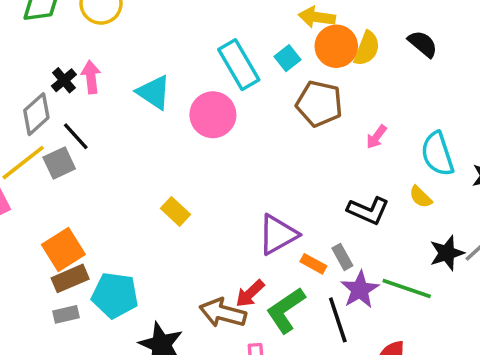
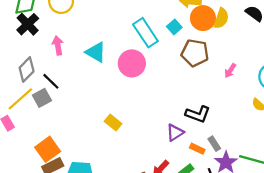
black cross: (64, 80) -> (28, 24), moved, size x1.5
black L-shape: (368, 211) -> (198, 114), moved
purple triangle: (278, 234) -> (175, 132), size x0.7

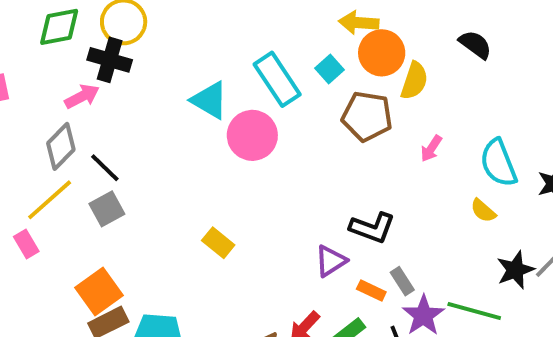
yellow semicircle: (221, 18) -> (414, 81), moved
black cross: (28, 24) -> (110, 60), moved, turned -30
pink arrow: (58, 45) -> (82, 96), moved, turned 72
cyan triangle: (96, 52) -> (210, 100), moved
gray square: (42, 98) -> (107, 209), moved

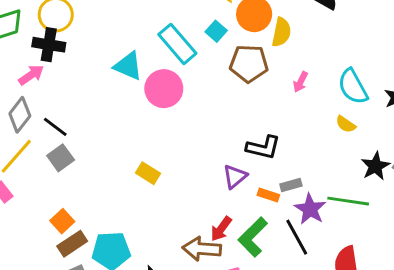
gray rectangle: (402, 281) -> (291, 185), turned -66
orange square: (99, 292) -> (62, 221), size x0.7

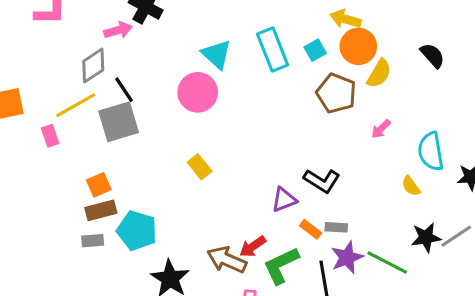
pink circle: (164, 89) -> (198, 92), moved
gray square: (61, 158) -> (119, 122), size x1.5

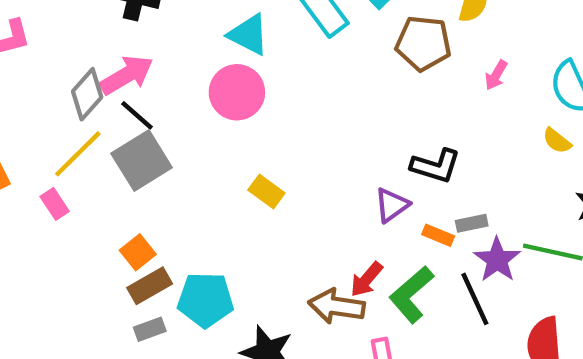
pink arrow: (118, 30) -> (127, 75), moved, size x1.4

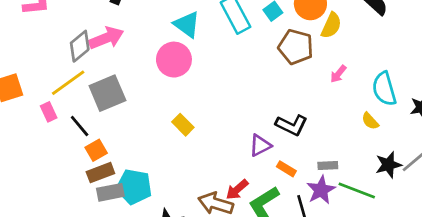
black line: (137, 115) -> (80, 126), moved
gray rectangle: (472, 223) -> (328, 166), moved
gray rectangle: (150, 329) -> (110, 192), moved, size x1.4

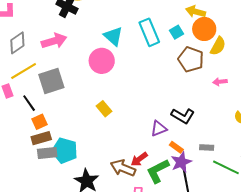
gray diamond: (80, 46) -> (17, 43), moved
pink arrow: (338, 74) -> (220, 82), turned 40
purple star: (321, 190) -> (181, 162), moved

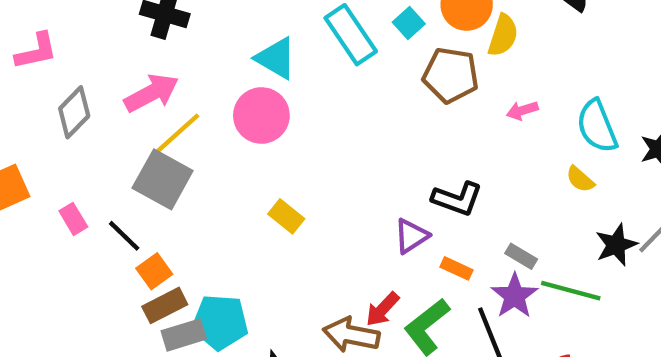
yellow line: (24, 71) -> (175, 135), moved
gray square: (51, 81) -> (163, 179), turned -32
gray rectangle: (207, 148) -> (521, 256), turned 40
purple star: (181, 162) -> (514, 296), moved

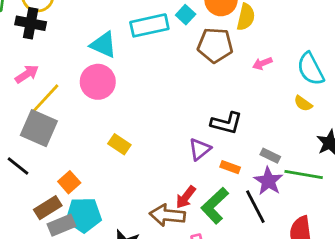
cyan rectangle: (351, 35) -> (149, 25), turned -63
pink arrow: (151, 93) -> (27, 74), size x0.7
orange square: (154, 271) -> (69, 182), moved

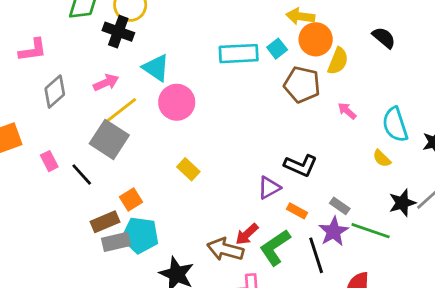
cyan triangle: (103, 45) -> (156, 68), moved
pink arrow: (262, 63) -> (347, 111), turned 54

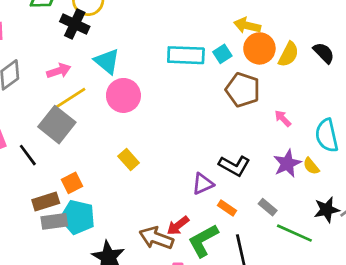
yellow semicircle: (338, 61) -> (288, 54), moved
purple star: (334, 231) -> (287, 163), moved

